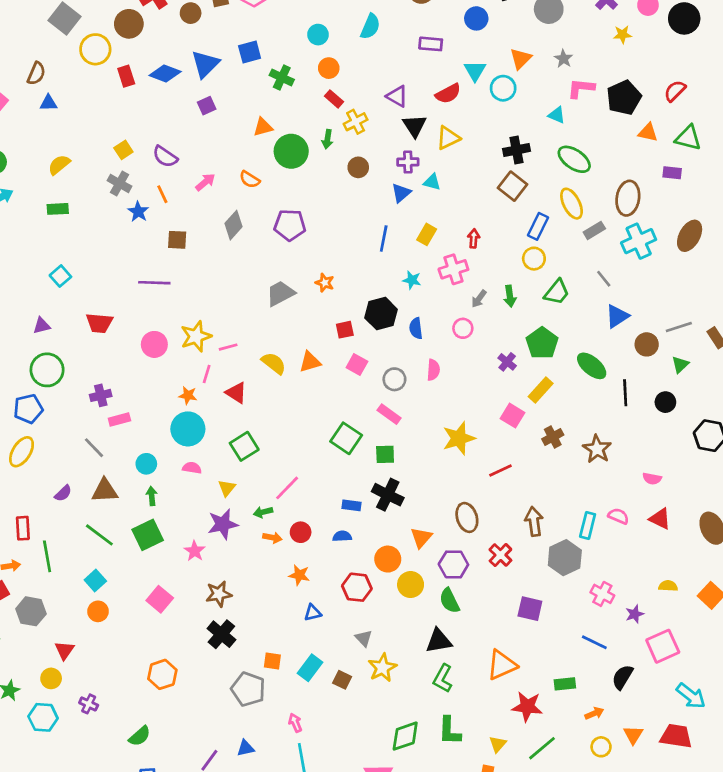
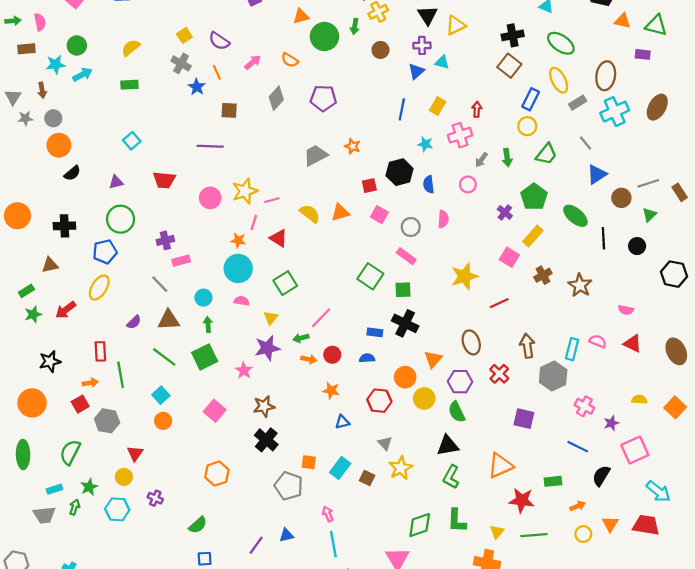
green line: (542, 748) -> (534, 535), turned 35

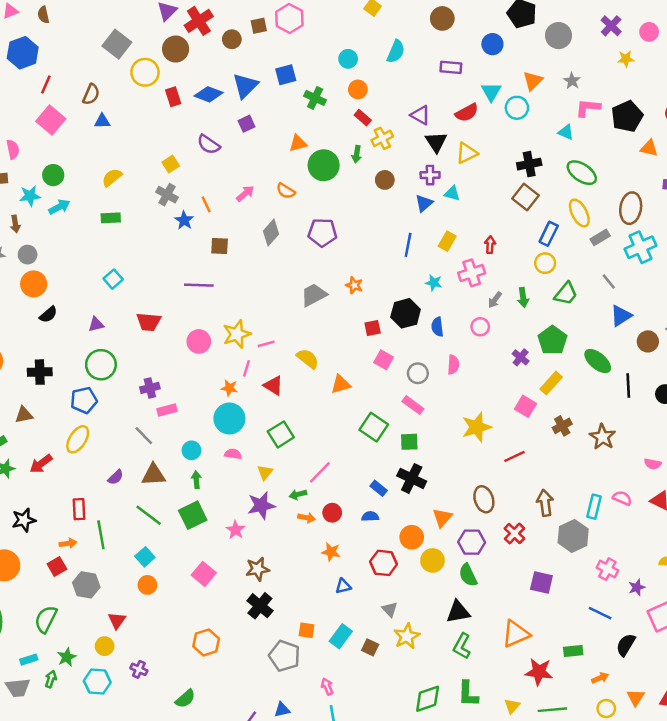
purple semicircle: (219, 41) -> (209, 144), moved
orange triangle: (340, 212) -> (341, 384), moved
blue rectangle: (375, 332) -> (379, 488), turned 32

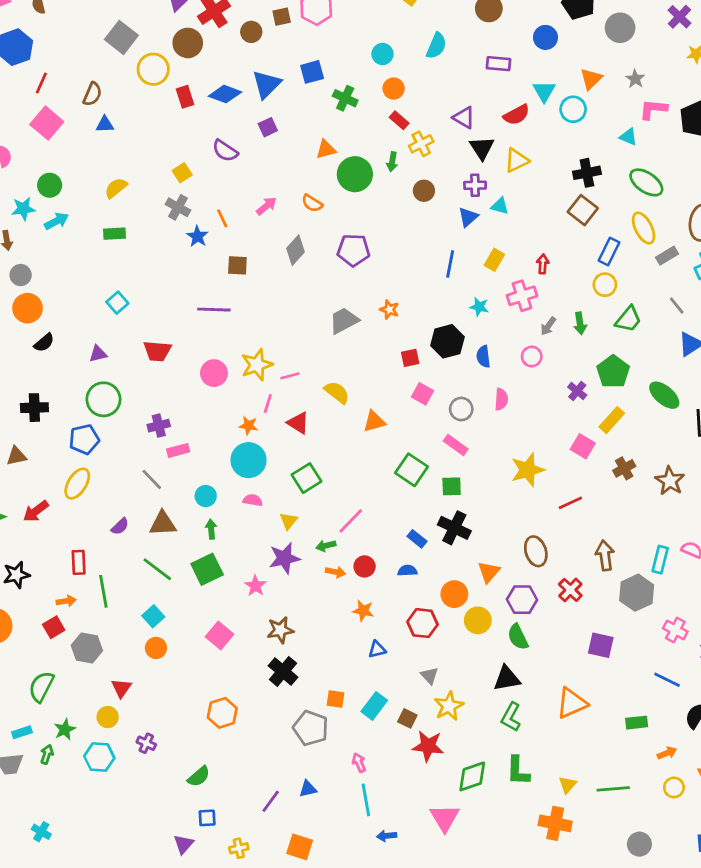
red star: (539, 672) -> (428, 746), moved

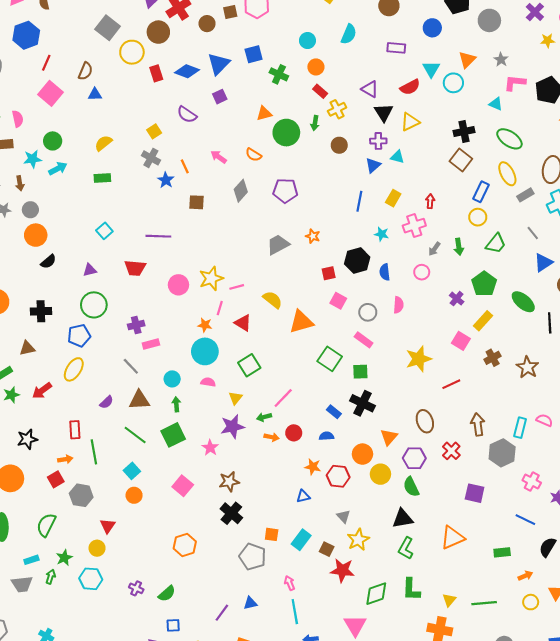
pink arrow: (266, 206) -> (219, 157), turned -105
purple line: (214, 310) -> (158, 236), moved
orange triangle: (374, 421) -> (301, 322), size x1.4
orange star: (363, 611) -> (313, 467), moved
purple cross: (146, 743) -> (136, 588), moved

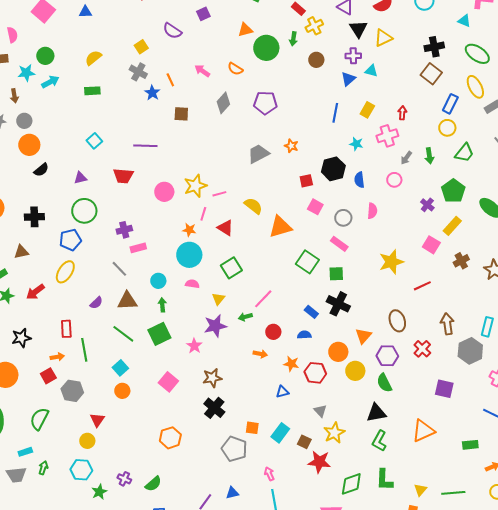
orange arrow: (272, 437) -> (260, 354), moved
green star: (64, 558) -> (99, 492), moved

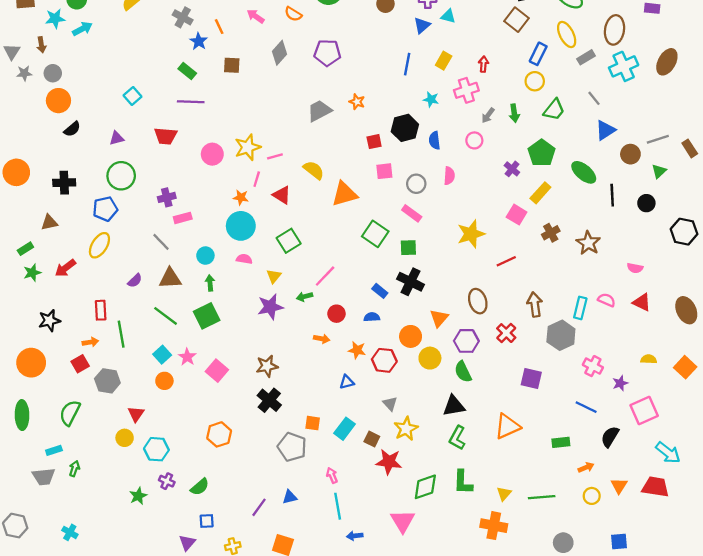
green rectangle: (92, 91) -> (187, 71), moved, turned 42
pink square: (315, 207) -> (384, 171), turned -35
pink star: (194, 346) -> (187, 357), moved
cyan hexagon: (81, 470) -> (156, 449), moved

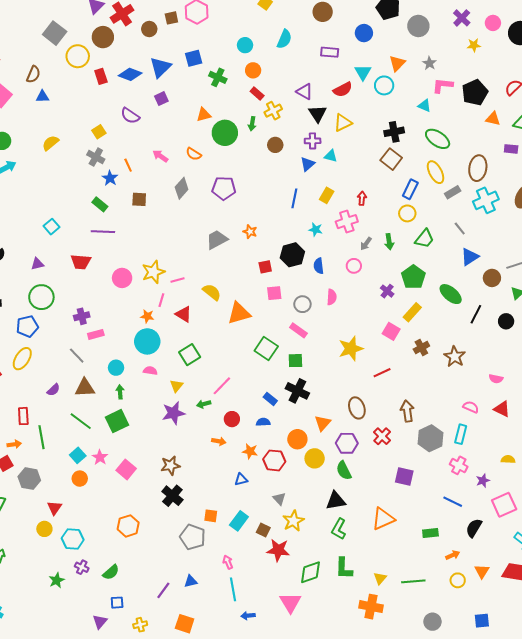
black line: (612, 195) -> (476, 314), turned 30
cyan rectangle: (580, 308) -> (461, 434), moved

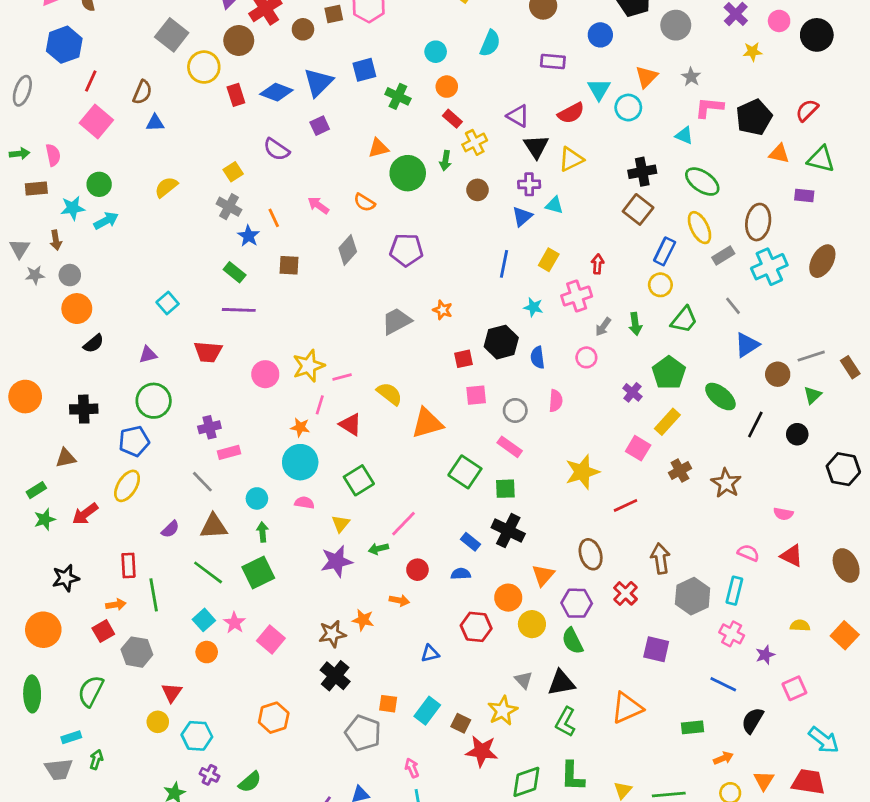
orange star: (250, 451) -> (363, 620), moved
gray triangle: (279, 499) -> (524, 680), moved
pink square: (504, 505) -> (794, 688), size x0.7

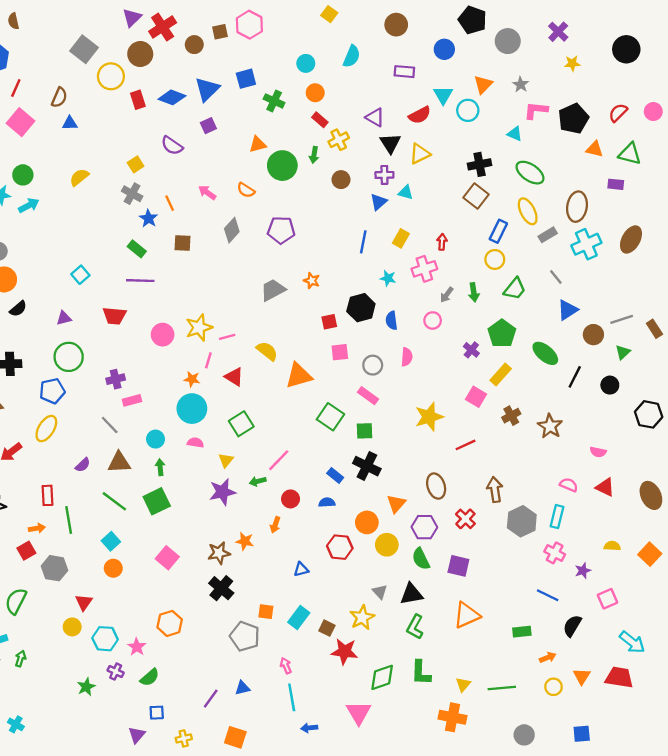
pink circle: (779, 21) -> (653, 112), moved
orange arrow: (399, 600) -> (275, 525), turned 98
pink star: (235, 623) -> (137, 647), moved
purple square: (656, 649) -> (458, 566), moved

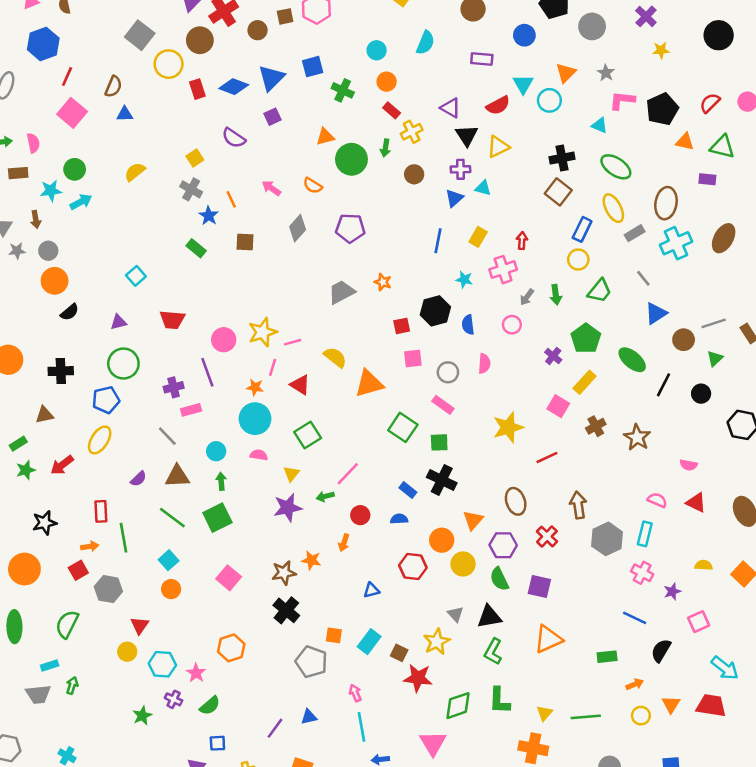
purple line: (140, 281) -> (207, 372), moved, turned 68

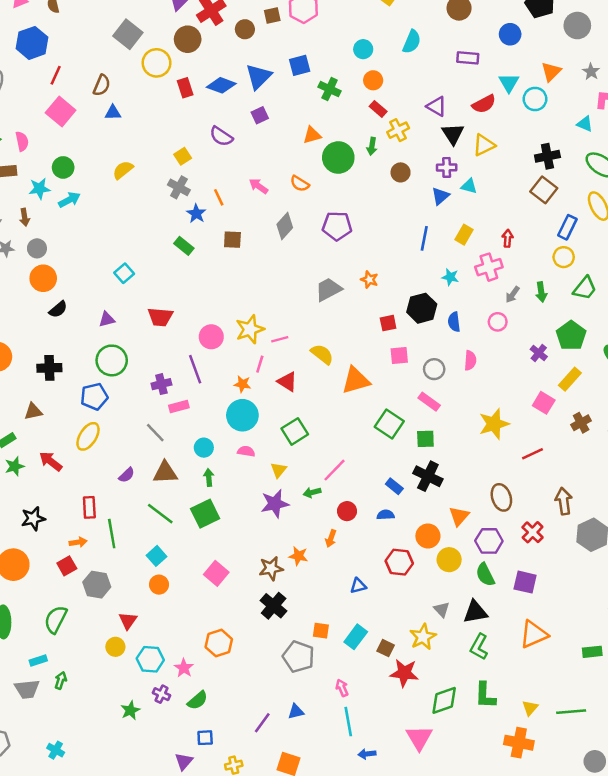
red arrow: (62, 465) -> (51, 461), turned 75

